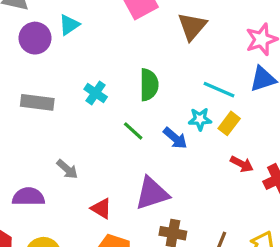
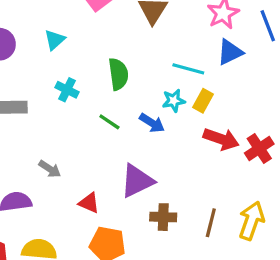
cyan triangle: (69, 25) -> (55, 40), moved
red arrow: (242, 164) -> (221, 139), size x1.5

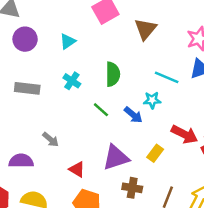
yellow rectangle: (203, 101) -> (155, 153), moved

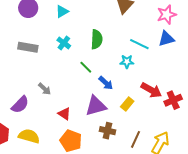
blue arrow: (133, 115) -> (106, 83), moved
purple semicircle: (21, 161) -> (20, 105), turned 132

